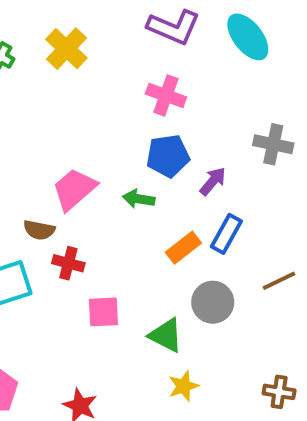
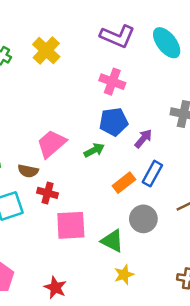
green arrow: (139, 199) -> (94, 150), turned 144
pink square: (103, 312) -> (71, 225), size x1.4

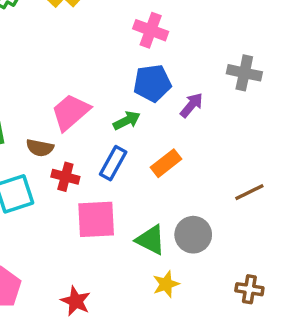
blue rectangle: (152, 174) -> (113, 163), moved
gray circle: (143, 219) -> (193, 235), moved

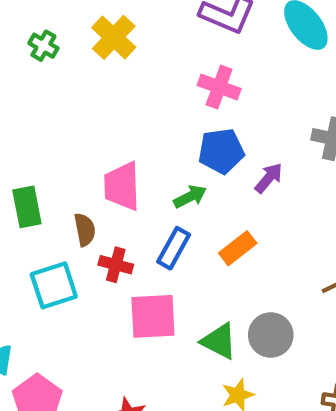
pink trapezoid: (71, 112) -> (122, 186), turned -51
brown semicircle: (40, 148) -> (85, 230), turned -112

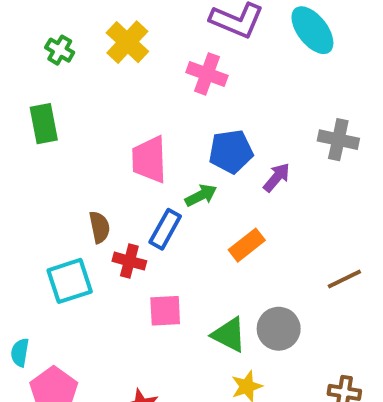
pink cross: (219, 87) -> (207, 74), moved
pink trapezoid: (122, 186) -> (149, 160), moved
green rectangle: (27, 207) -> (44, 124), moved
blue rectangle: (174, 248) -> (165, 229), moved
pink square: (153, 316) -> (165, 311), size x0.7

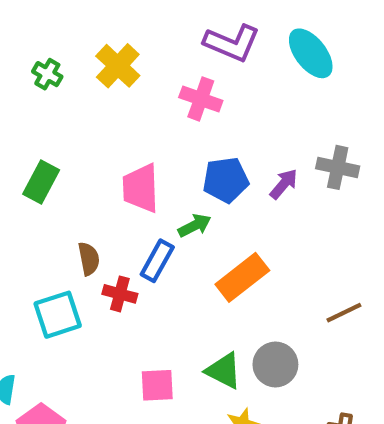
green rectangle: (44, 124) -> (41, 182), moved, turned 39
purple arrow: (277, 177) -> (284, 184), moved
orange rectangle: (247, 245) -> (242, 277), size x1.4
pink square: (165, 311) -> (157, 385), moved

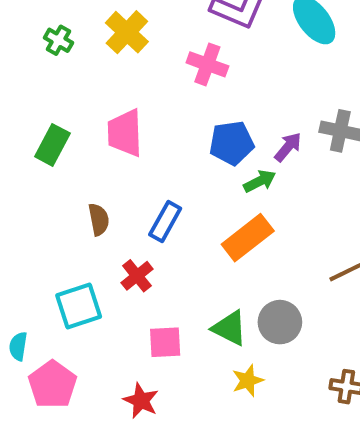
pink trapezoid: (141, 188) -> (125, 133), moved
green arrow: (195, 226) -> (260, 181), moved
red cross: (120, 294) -> (137, 276), moved, turned 36
cyan square: (58, 315) -> (79, 306), moved

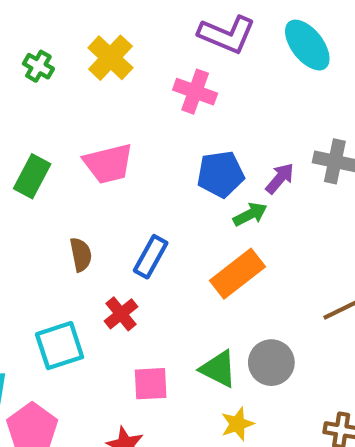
pink trapezoid: (125, 133) -> (108, 164), turned -102

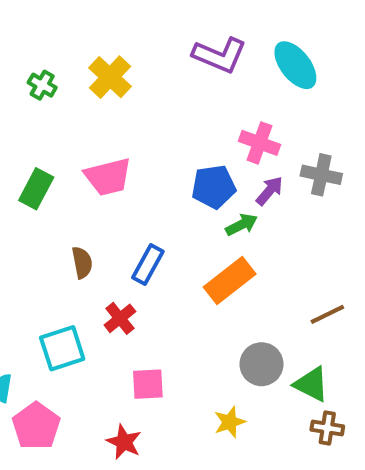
pink cross: (195, 92) -> (260, 143), moved
green triangle: (218, 369) -> (311, 384), moved

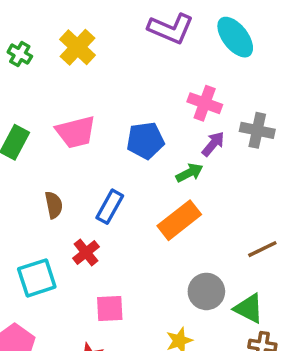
blue pentagon: (214, 187) -> (145, 141), moved

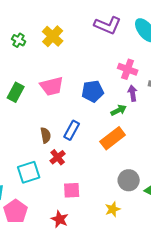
purple arrow: (213, 144) -> (133, 93), turned -49
brown semicircle: (54, 205) -> (46, 135), moved

